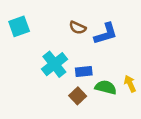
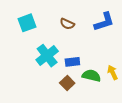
cyan square: (19, 26) -> (27, 23), moved
blue L-shape: (106, 34) -> (104, 22), moved

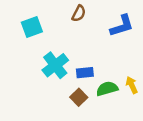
brown semicircle: (67, 24) -> (79, 13), moved, turned -88
green semicircle: (91, 76) -> (107, 89), turned -30

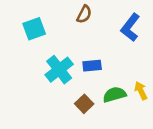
blue L-shape: (122, 26) -> (130, 27), turned 145
blue rectangle: (85, 73) -> (92, 66), moved

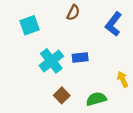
green semicircle: (114, 95) -> (96, 99), moved
brown square: (84, 104) -> (62, 95), moved

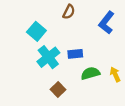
cyan square: (30, 25) -> (36, 31), moved, turned -30
green semicircle: (96, 99) -> (90, 73), moved

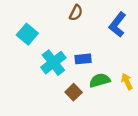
cyan square: (36, 31) -> (27, 34), moved
brown square: (58, 89) -> (74, 92), moved

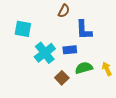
blue L-shape: (117, 25) -> (84, 30), moved, turned -40
cyan square: (27, 34) -> (23, 29), turned -30

